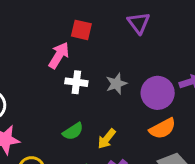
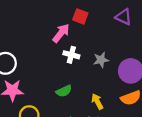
purple triangle: (139, 23) -> (124, 17), turned -36
yellow arrow: (107, 139) -> (97, 101), moved, turned 105

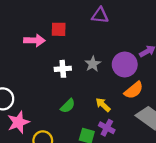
pink arrow: (61, 33) -> (34, 40), moved, turned 72

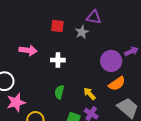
pink arrow: (34, 40) -> (28, 50), moved
gray star: (93, 64) -> (82, 32), moved
green semicircle: (68, 106) -> (59, 92), turned 144

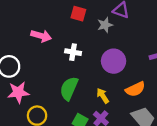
purple circle: (111, 61) -> (114, 61), moved
green semicircle: (59, 92) -> (69, 88), size x1.5

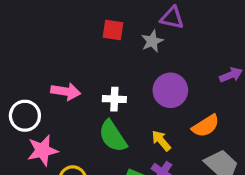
pink arrow: (41, 36) -> (66, 91), moved
white cross: (73, 52) -> (114, 99), moved
green semicircle: (69, 88) -> (113, 136), turned -50

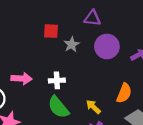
gray star: (152, 41) -> (72, 44), moved
purple circle: (170, 90) -> (107, 46), moved
orange semicircle: (206, 126) -> (124, 93), turned -30

